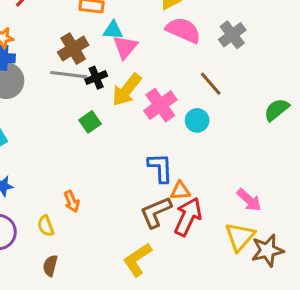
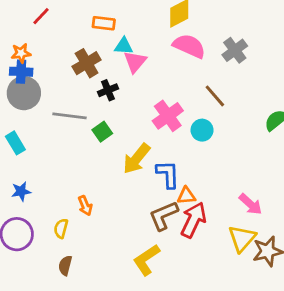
gray line: (69, 75) -> (69, 116), moved
yellow arrow: (127, 90) -> (136, 159), moved
yellow semicircle: (46, 226) -> (61, 228), turned 36

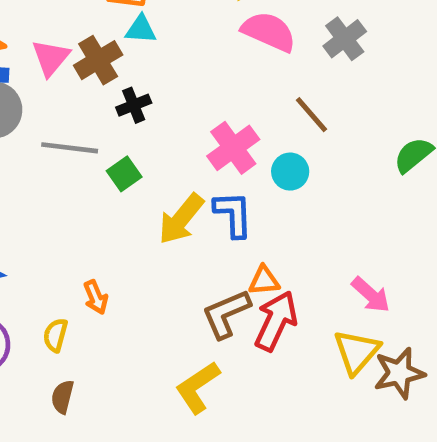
cyan triangle: (124, 46) -> (141, 29), moved
pink triangle: (135, 62) -> (51, 58), moved
blue L-shape: (168, 174) -> (233, 214), moved

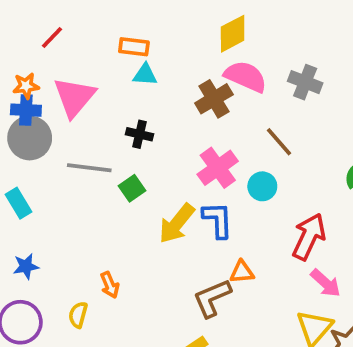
gray cross: (345, 39) -> (305, 82), turned -32
pink triangle: (51, 58) -> (74, 97), size x1.4
brown cross: (98, 60) -> (214, 99), moved
black cross: (134, 105) -> (139, 134), turned 35
red arrow: (276, 321) -> (309, 237), moved

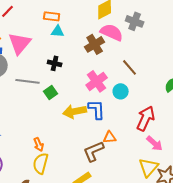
gray cross: (305, 82) -> (135, 21), moved
yellow arrow: (177, 224) -> (75, 111), turned 40
yellow semicircle: (78, 315) -> (41, 163), moved, size x1.5

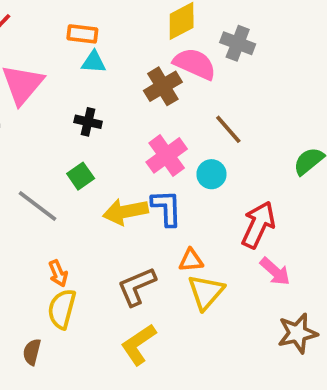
gray line: (28, 81) -> (38, 206), moved, turned 30
brown L-shape: (94, 151) -> (137, 286), moved
yellow triangle: (149, 167) -> (206, 292), moved

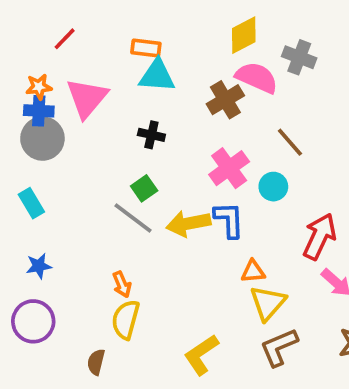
cyan triangle: (94, 62) -> (157, 76), size x1.5
gray line: (38, 206) -> (133, 218), moved
brown L-shape: (137, 286) -> (279, 347), moved

